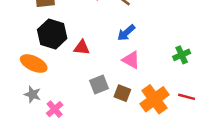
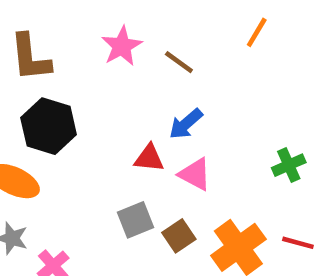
red triangle: (82, 48) -> (149, 158), moved
brown square: (122, 93) -> (179, 236), turned 35

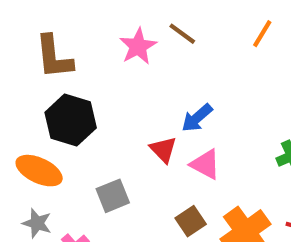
brown line: (179, 62) -> (182, 34), moved
red triangle: (149, 158) -> (163, 150), turned 40
gray square: (135, 220) -> (113, 196), moved

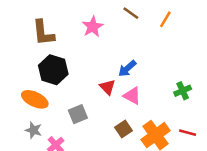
brown line: (182, 34) -> (131, 13), moved

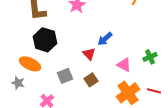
pink triangle: (132, 96) -> (124, 65), moved
brown square: (123, 129) -> (91, 80), moved
gray star: (34, 130) -> (18, 83), moved

